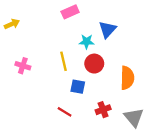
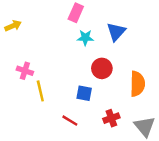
pink rectangle: (70, 12) -> (76, 13), turned -42
cyan star: (87, 42) -> (85, 38), moved
yellow line: (63, 61) -> (40, 91), moved

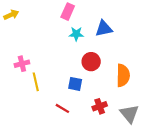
yellow arrow: (13, 26) -> (11, 15), moved
blue triangle: (116, 32) -> (104, 29), turned 36
pink cross: (25, 71) -> (22, 64), turned -32

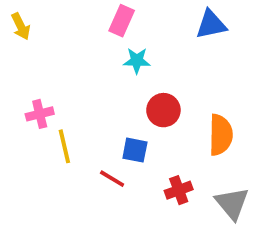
yellow arrow: (11, 15) -> (21, 26), turned 88
blue triangle: (104, 29) -> (211, 24), moved
red line: (62, 108) -> (112, 179), moved

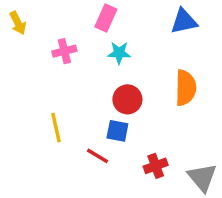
red circle: (163, 110) -> (127, 99), moved
pink cross: (40, 114) -> (64, 51), moved
orange semicircle: (221, 135) -> (186, 88), moved

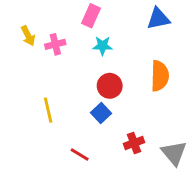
yellow arrow: (18, 23) -> (28, 36), moved
blue square: (117, 131) -> (101, 113), turned 36
red line: (98, 156) -> (80, 154), moved

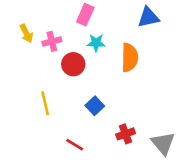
orange semicircle: (160, 76) -> (130, 58), moved
red circle: (110, 86) -> (73, 64), moved

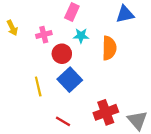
yellow arrow: (26, 33) -> (12, 28), moved
blue square: (95, 106) -> (70, 80), moved, size x1.5
red cross: (126, 134) -> (106, 112), size x1.5

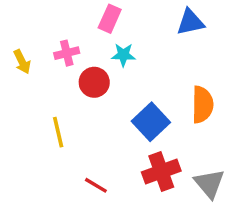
yellow arrow: (12, 28) -> (22, 62), moved
orange semicircle: (109, 48) -> (202, 105), moved
blue square: (70, 80) -> (151, 122), moved

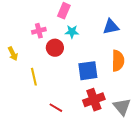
blue triangle: (190, 22) -> (111, 27), moved
yellow arrow: (22, 62) -> (13, 54), moved
blue square: (151, 122) -> (88, 71), turned 35

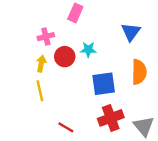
blue triangle: (111, 27) -> (131, 32), turned -42
cyan star: (72, 32) -> (88, 50), moved
yellow arrow: (13, 54) -> (41, 64), moved, turned -144

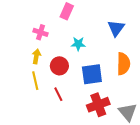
pink cross: (46, 37) -> (40, 32), turned 32
red circle: (65, 57) -> (59, 66), moved
red line: (66, 127) -> (58, 94), moved, turned 32

